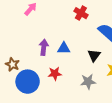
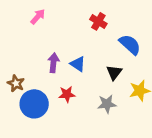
blue triangle: (64, 48) -> (78, 64), turned 32

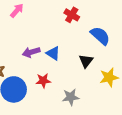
purple arrow: (54, 63) -> (31, 52), turned -112
gray star: (107, 104) -> (71, 97), moved

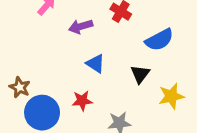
blue semicircle: (100, 36) -> (159, 40), turned 110
purple arrow: (31, 52) -> (81, 26), moved

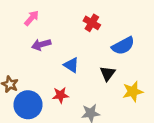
purple arrow: (81, 26) -> (41, 45), moved

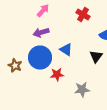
pink arrow: (32, 18) -> (43, 10), moved
blue circle: (28, 105) -> (40, 58), moved

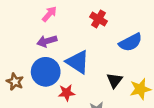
blue triangle: (66, 50) -> (78, 62), size x1.5
black triangle: (96, 56) -> (115, 80), moved

